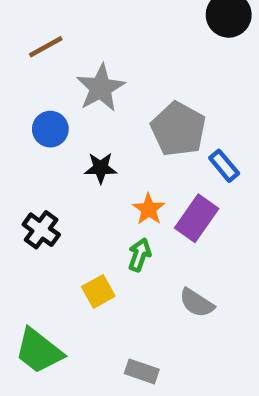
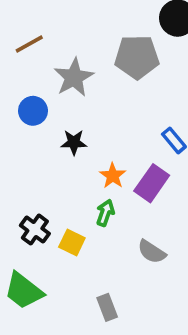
gray pentagon: (178, 129) -> (137, 57), moved, turned -30
black cross: (41, 230) -> (35, 230), moved
yellow square: (98, 291) -> (72, 242), turned -35
gray rectangle: (142, 371) -> (107, 307), turned 50

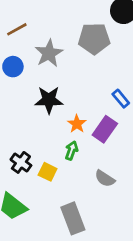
blue circle: (33, 111) -> (13, 67), moved
black star: (74, 142) -> (49, 100), size x1.5
gray rectangle: (107, 307) -> (73, 218), size x1.6

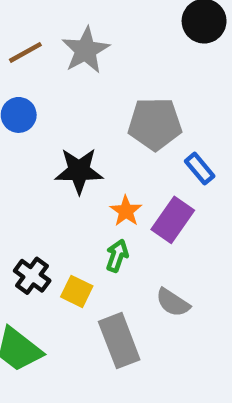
gray pentagon: (94, 39) -> (155, 124), moved
gray star: (49, 53) -> (86, 50), moved
gray rectangle: (73, 218) -> (119, 341), moved

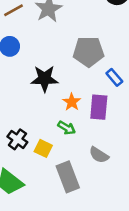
purple rectangle: (173, 220) -> (99, 107), turned -30
green arrow: (117, 256) -> (67, 128), turned 102

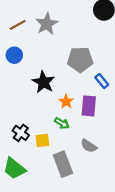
black star: (45, 79) -> (43, 82), turned 30
yellow square: (43, 148) -> (42, 140), turned -32

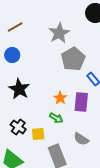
gray star: (47, 24) -> (59, 33), moved
gray pentagon: (80, 59) -> (73, 59), turned -30
black star: (43, 82) -> (19, 89), moved

